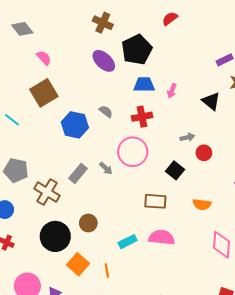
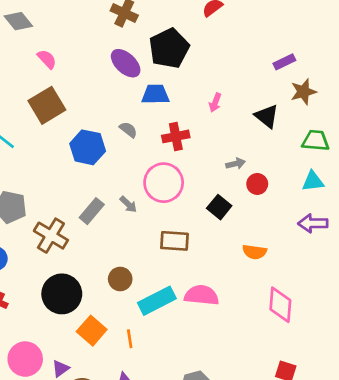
blue trapezoid: (144, 85) -> (155, 94), moved
brown rectangle: (155, 201) -> (174, 241), moved
brown circle: (88, 223) -> (120, 279), moved
cyan rectangle: (128, 242) -> (157, 301), size x1.5

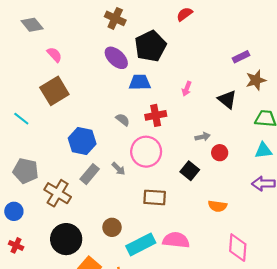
gray semicircle: (128, 130) -> (123, 120), moved
blue hexagon: (88, 147) -> (82, 141), moved

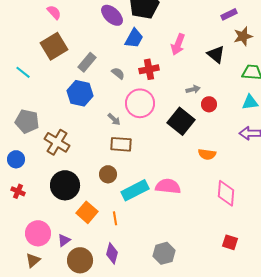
blue trapezoid: (140, 82) -> (134, 38), turned 120
pink arrow: (187, 89) -> (178, 44), size x1.5
black square: (190, 171) -> (181, 121), size x1.5
gray rectangle: (90, 174) -> (87, 62), moved
brown rectangle: (155, 197) -> (121, 144), moved

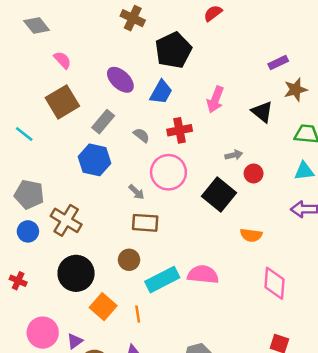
purple ellipse: (112, 15) -> (120, 80), moved
blue circle: (16, 159) -> (28, 231), moved

